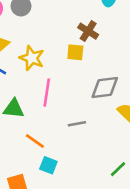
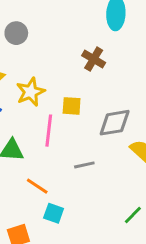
yellow square: (75, 52) -> (72, 106), moved
yellow star: (32, 58) -> (30, 92), turned 30

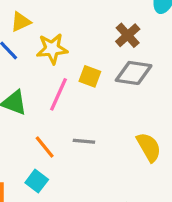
gray diamond: (115, 123) -> (134, 73), moved
orange line: (37, 186) -> (45, 147), moved

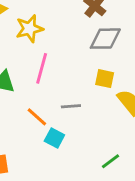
yellow square: (90, 76) -> (105, 79), moved
cyan square: (37, 181) -> (54, 138), moved

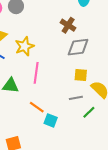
gray line: (71, 106) -> (76, 98), moved
green line: (111, 161) -> (89, 112), moved

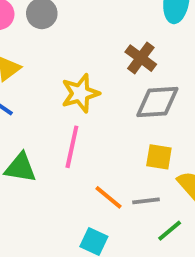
yellow star: (24, 46) -> (80, 93), moved
orange line: (37, 107) -> (109, 197), moved

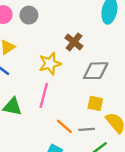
brown cross: (141, 58) -> (74, 42), moved

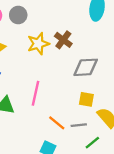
yellow star: (50, 64) -> (38, 44), moved

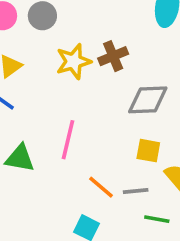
brown cross: (63, 40) -> (113, 56), turned 30
green line: (92, 143) -> (157, 219), turned 49

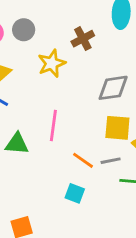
brown cross: (113, 56) -> (83, 39), moved
yellow square: (148, 151) -> (117, 128), size x1.4

